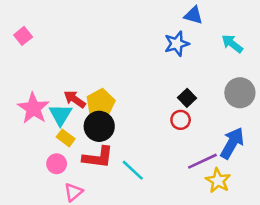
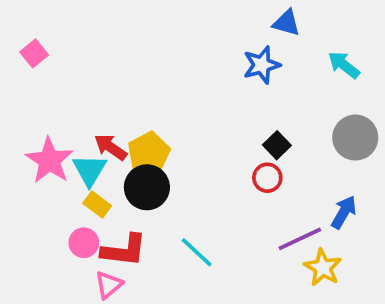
blue arrow: (232, 143) -> (344, 212), size x0.7
red L-shape: (98, 157) -> (124, 250), moved

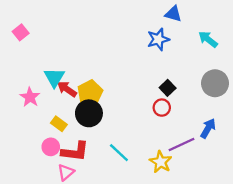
pink star: (49, 161) -> (30, 97), size x0.7
cyan triangle: (90, 170) -> (54, 77), moved
yellow star: (323, 268) -> (161, 162), moved

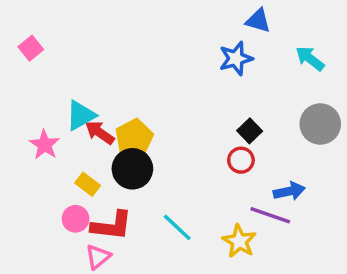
cyan triangle: (54, 77) -> (81, 115), turned 30
blue arrow: (208, 128) -> (289, 191), moved, turned 48
purple line: (181, 145) -> (270, 215), turned 44

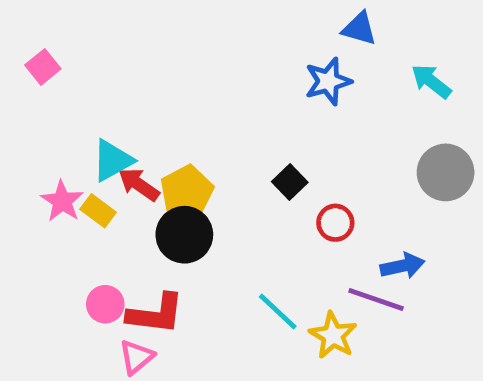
black square: (250, 131) -> (290, 182), moved
yellow rectangle: (88, 184) -> (98, 211), moved
cyan line: (177, 227) -> (278, 311), moved

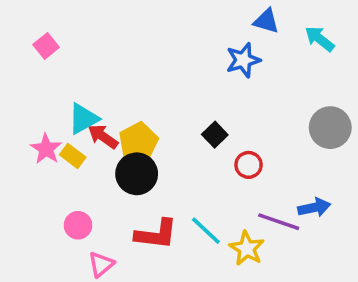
pink square: (43, 67) -> (46, 46), moved
cyan arrow: (431, 81) -> (320, 39), moved
blue arrow: (402, 266) -> (314, 208), moved
red L-shape: (156, 314) -> (156, 234), moved

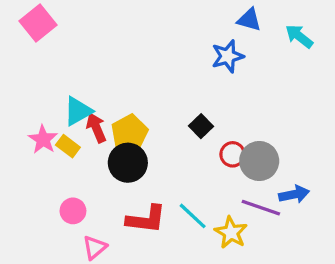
pink square: (46, 46) -> (38, 23), moved, size x1.5
gray circle: (330, 128) -> (259, 161), moved
red arrow: (103, 136) -> (96, 128), turned 32

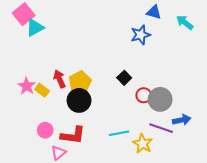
cyan triangle: (78, 111) -> (35, 28), moved
cyan line: (193, 216) -> (119, 133), turned -54
red L-shape: (146, 219) -> (73, 135), moved

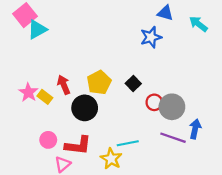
yellow pentagon: (80, 82) -> (99, 82), moved
blue arrow: (182, 120) -> (195, 129), turned -66
yellow star: (143, 144) -> (111, 159), moved

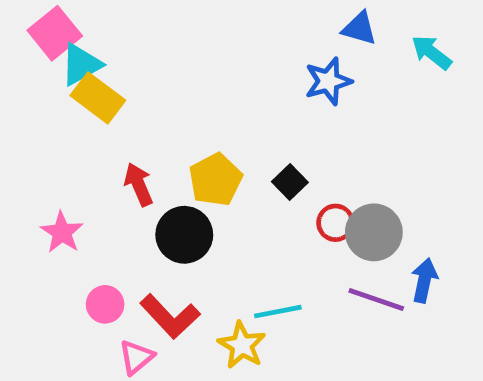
pink star: (28, 92) -> (62, 232), moved
yellow rectangle: (45, 97) -> (98, 98), moved, size x1.5
red L-shape: (78, 145) -> (170, 316), turned 40

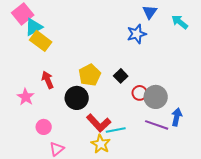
blue triangle: (359, 28) -> (150, 12), turned 49
red arrow: (139, 184) -> (48, 80), moved
red L-shape: (170, 316) -> (99, 123), moved

